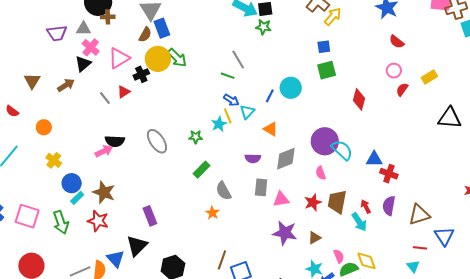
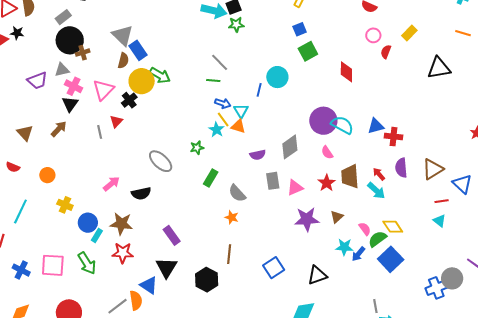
gray line: (105, 98) -> (100, 132), turned 40
orange triangle: (271, 129) -> (238, 126), moved
black semicircle: (115, 141) -> (141, 193), moved
brown line: (222, 260) -> (229, 254), moved

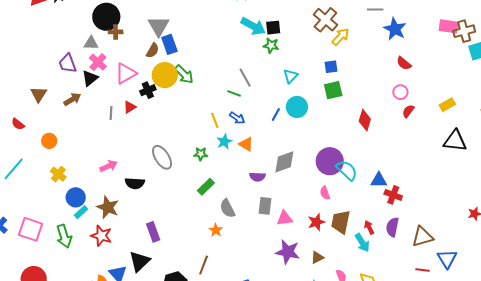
yellow rectangle: (409, 33) -> (447, 105), moved
purple trapezoid: (37, 81) -> (67, 63), moved, turned 75
cyan triangle: (241, 111) -> (291, 76), moved
yellow line: (223, 120) -> (215, 120), moved
gray diamond: (290, 147) -> (284, 162), moved

